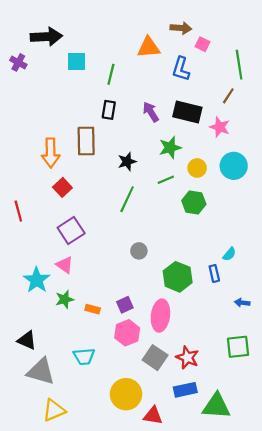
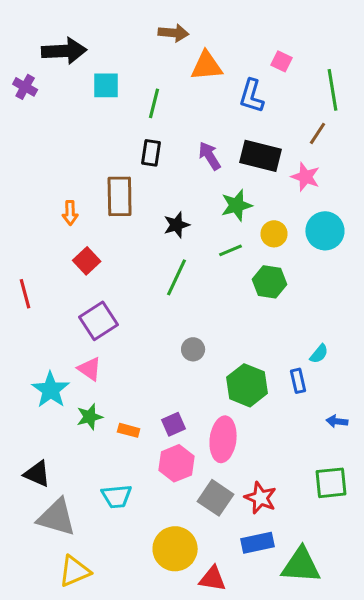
brown arrow: (181, 28) -> (174, 33), moved
orange arrow: (51, 153) -> (70, 213), size x0.6

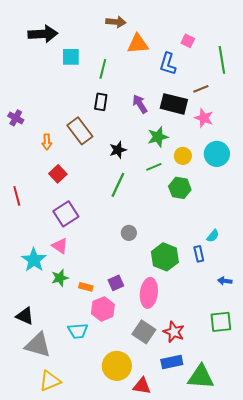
purple cross: (25, 87) -> (16, 118), moved
brown line: (317, 133) -> (201, 89), moved, turned 35
brown rectangle: (120, 196) -> (80, 131), turned -36
pink hexagon: (177, 463) -> (103, 309), moved

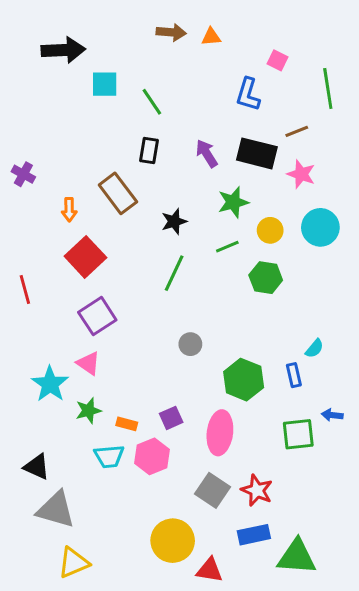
orange triangle: (138, 44) -> (211, 37), moved, size x0.6
green line: (103, 69) -> (152, 102), turned -48
red square: (58, 174) -> (85, 257), size x1.5
green square: (221, 322) -> (298, 434), moved
cyan trapezoid: (78, 331) -> (109, 456), moved

